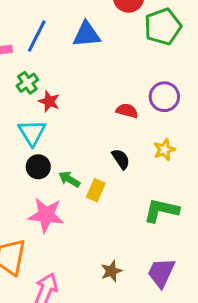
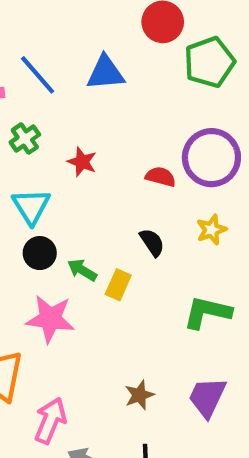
blue line: (37, 36) -> (38, 75), turned -68
purple circle: (164, 97) -> (211, 158), size x1.4
red star: (49, 101) -> (82, 162), moved

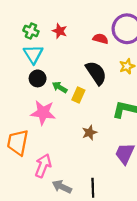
green cross: (25, 139) -> (31, 31), moved, turned -32
black semicircle: (152, 242) -> (96, 73), size x1.6
brown star: (139, 395) -> (89, 133), moved

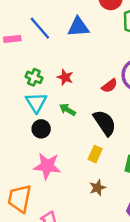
red semicircle: (100, 39) -> (109, 86), turned 128
green arrow: (60, 87) -> (68, 110), moved
yellow rectangle: (78, 95) -> (95, 154), moved

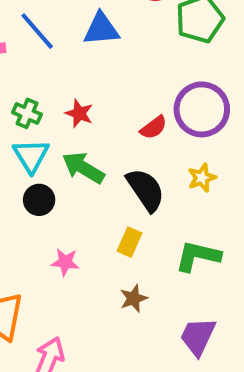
green arrow: (68, 110) -> (83, 168), size x1.5
pink star: (47, 166) -> (65, 262), moved, size x0.6

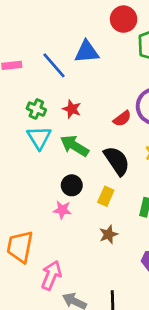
blue line: (37, 31) -> (54, 65), moved
black circle: (39, 200) -> (72, 185), moved

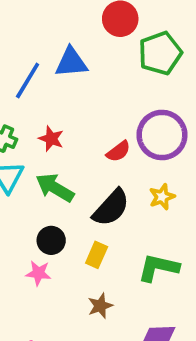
blue line: (54, 65) -> (28, 81), turned 72
black semicircle: (117, 161) -> (111, 208), turned 76

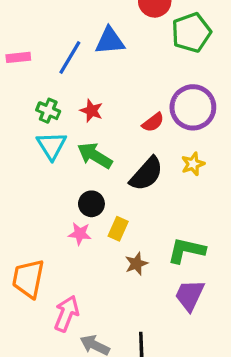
yellow rectangle: (97, 255) -> (118, 229), moved
green L-shape: (158, 268) -> (186, 250), moved

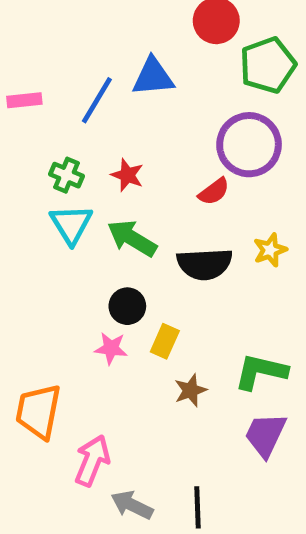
purple circle: (193, 107) -> (249, 145), moved
black semicircle: (146, 174) -> (205, 264), turned 45

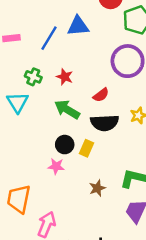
red semicircle: (214, 191) -> (101, 95), moved
cyan triangle: (71, 224) -> (17, 102), moved
yellow rectangle: (165, 341) -> (86, 148), moved

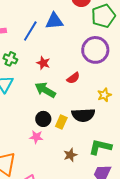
green cross: (33, 77) -> (10, 59), moved
black semicircle: (105, 123) -> (83, 115), moved

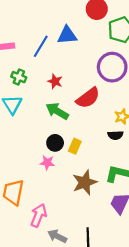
red semicircle: (73, 78) -> (88, 98), size x1.6
black semicircle: (83, 115) -> (115, 135), moved, size x0.6
brown star: (70, 155) -> (85, 182), size x1.6

